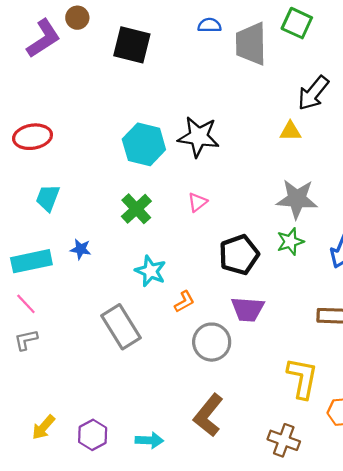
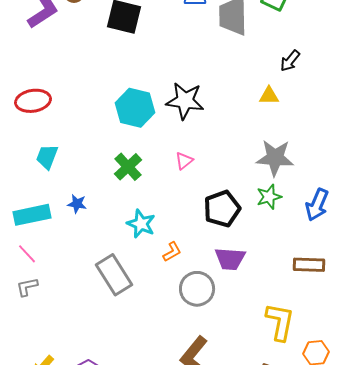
black arrow: (313, 93) -> (290, 61), size x0.7

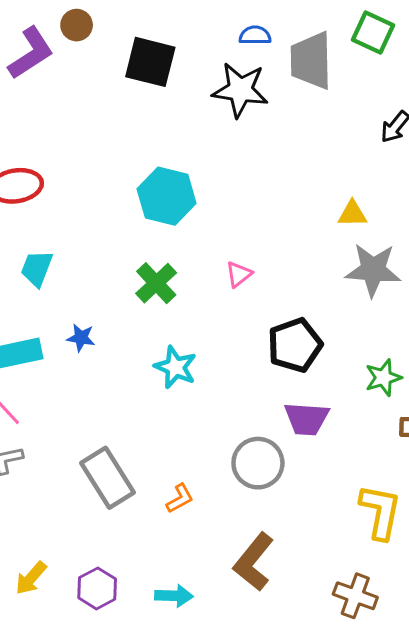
yellow triangle: (269, 96) -> (352, 214), moved
black star: (185, 101) -> (240, 90), moved
green star: (269, 197) -> (383, 378), moved
orange L-shape: (172, 252) -> (180, 498), moved
gray rectangle: (114, 275) -> (108, 478), moved

